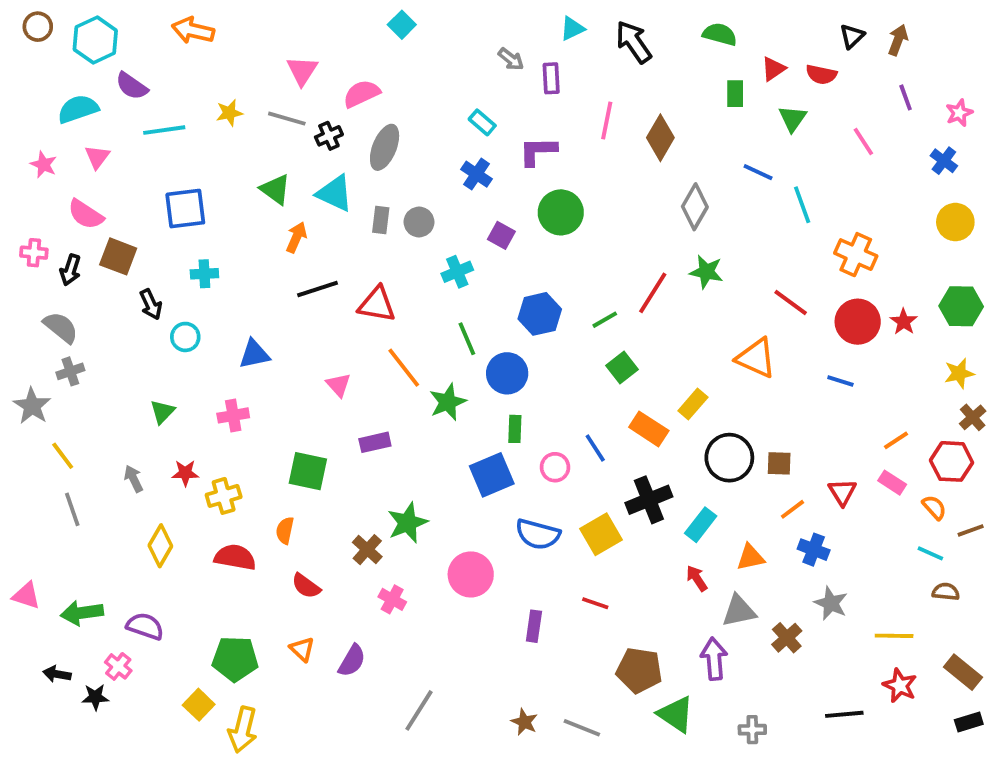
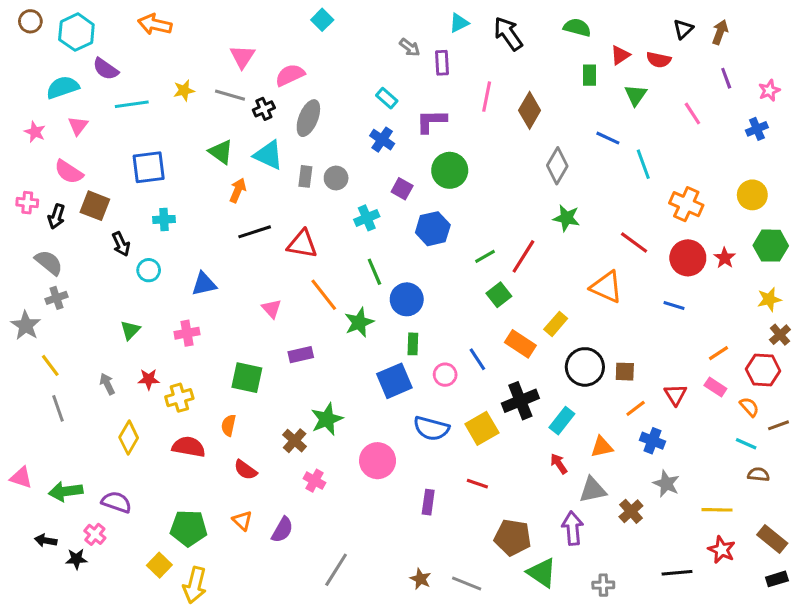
blue cross: (944, 161) -> (757, 129), turned 30
yellow circle: (955, 222) -> (752, 195), moved
red line: (653, 293) -> (523, 256), moved
blue hexagon: (540, 314) -> (433, 229), moved

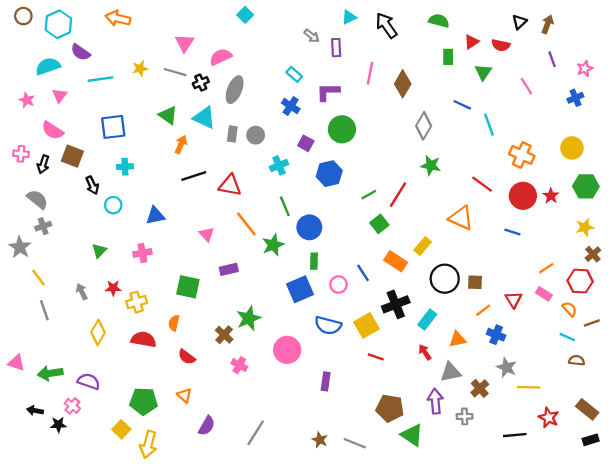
red line: (477, 484) -> (376, 357), moved
yellow line: (717, 510) -> (529, 387), moved
purple semicircle: (282, 530) -> (207, 426), moved
gray cross: (603, 585) -> (465, 416), moved

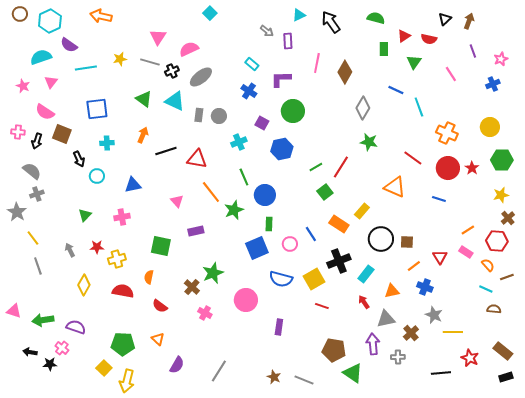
gray ellipse: (235, 90) -> (201, 77), turned 30
orange arrow: (181, 144) -> (143, 135), moved

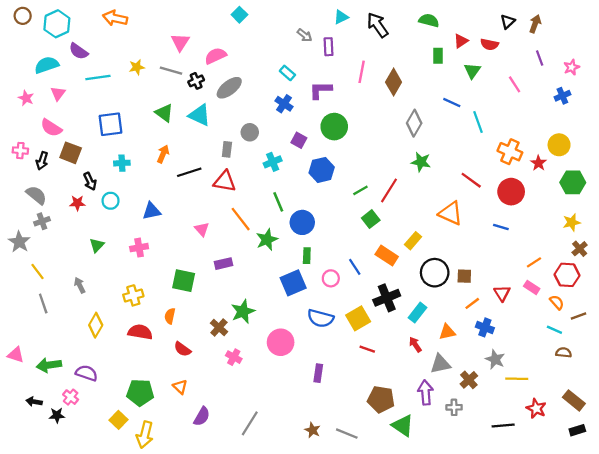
gray rectangle: (199, 115) -> (227, 149), moved
red star: (472, 168) -> (538, 163), moved
red star: (97, 247) -> (77, 203), moved

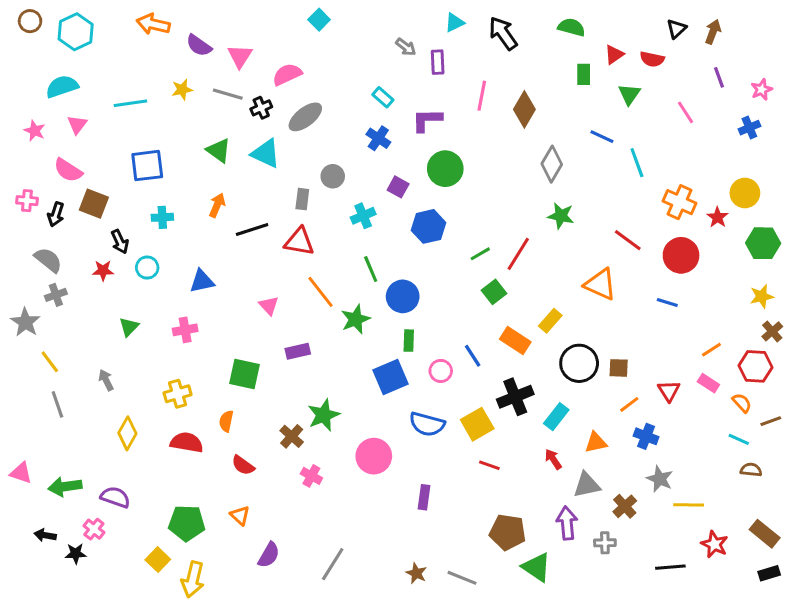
purple semicircle: (79, 51) -> (199, 45), moved

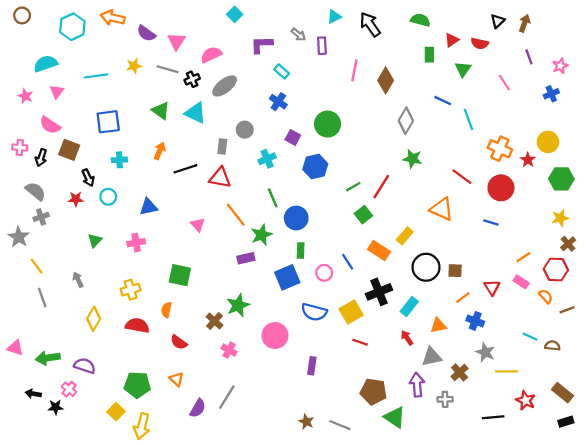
cyan hexagon: (76, 32) -> (72, 27), moved
purple L-shape: (427, 120) -> (262, 45), moved
purple rectangle: (298, 351) -> (246, 258), moved
cyan line: (739, 439) -> (530, 337), moved
gray line: (333, 564) -> (227, 397), moved

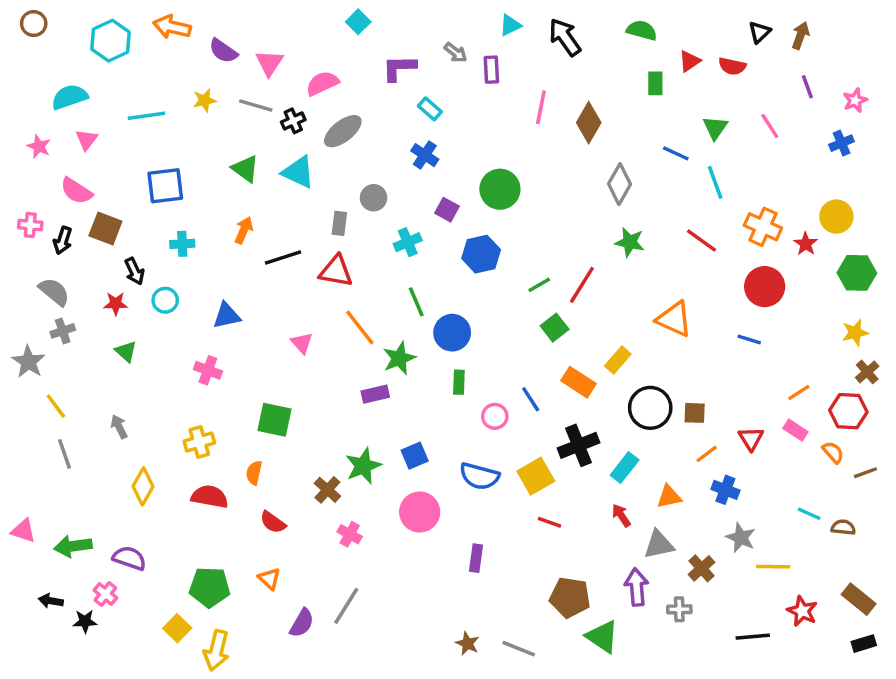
green triangle: (463, 69) -> (715, 128), moved
red line: (462, 177) -> (701, 240), moved
green triangle: (95, 240) -> (126, 351), moved, turned -32
pink cross: (136, 243) -> (208, 370), turned 30
blue square: (287, 277) -> (415, 456), moved, size x0.7

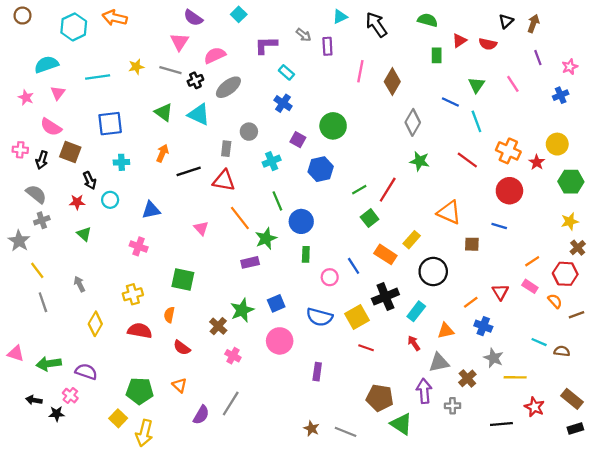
purple semicircle: (223, 51) -> (193, 18), moved
brown square: (695, 413) -> (472, 244), moved

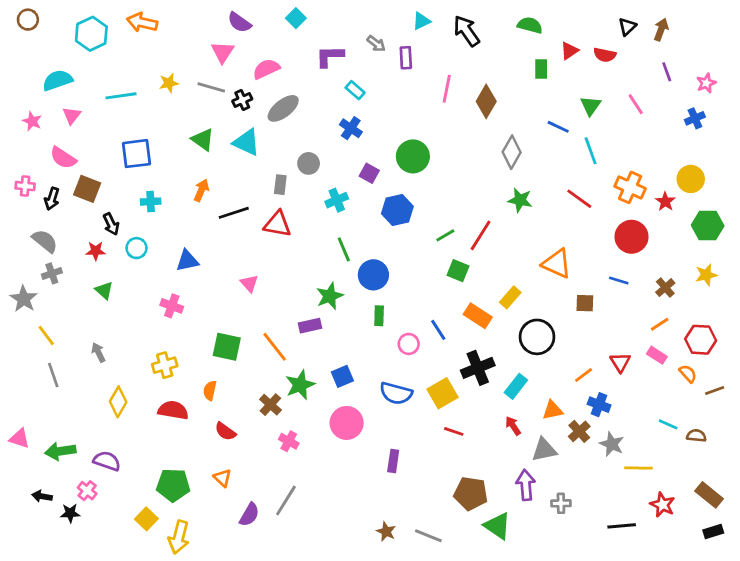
orange line: (240, 218) -> (275, 347), moved
green square: (370, 218) -> (458, 271), turned -30
brown cross: (578, 248) -> (665, 288), moved
brown cross: (467, 378) -> (579, 431), moved

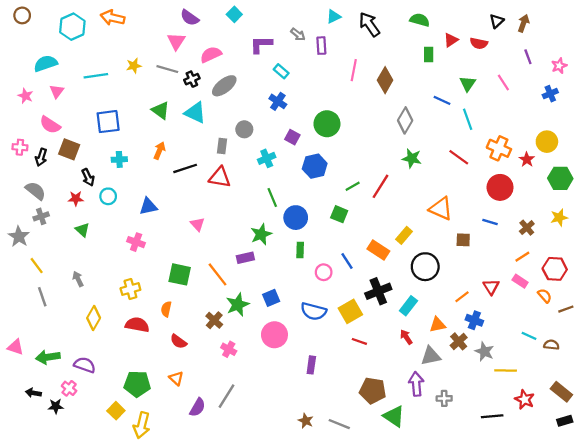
green square: (458, 271) -> (339, 214), moved

